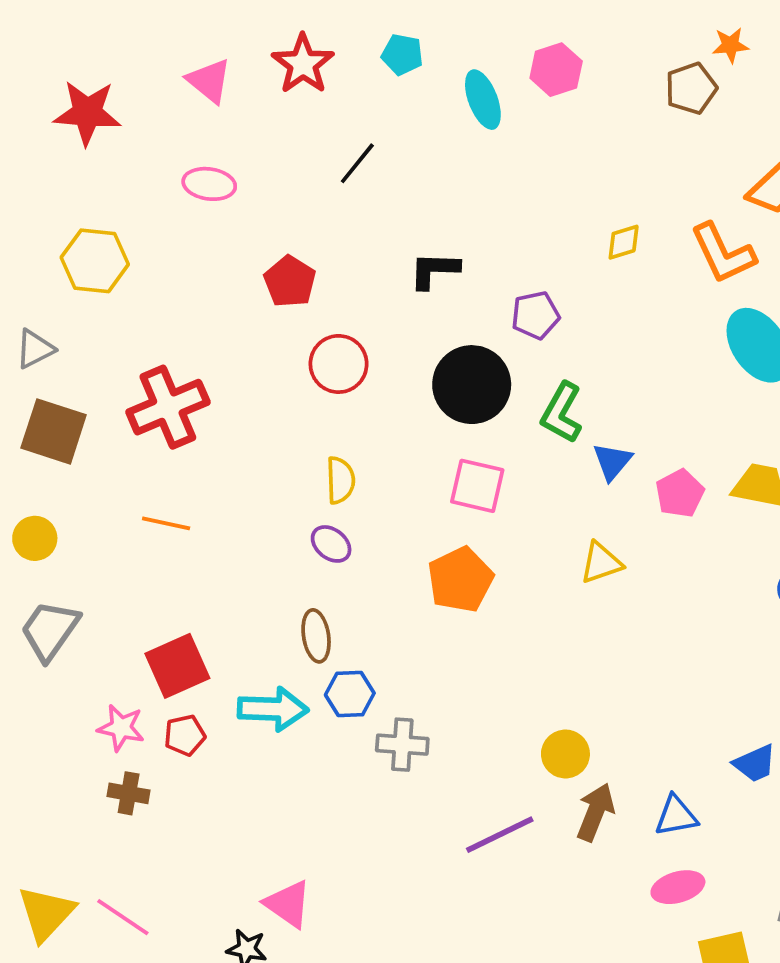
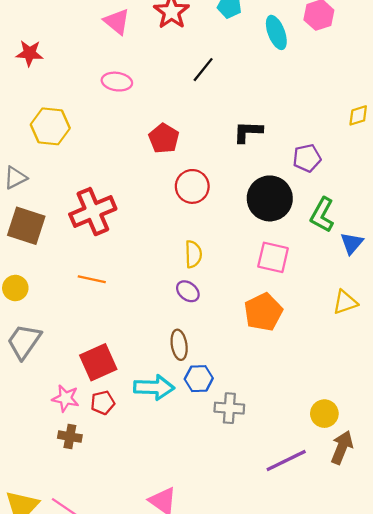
red star: (87, 113) -> (29, 53), moved, size x0.7

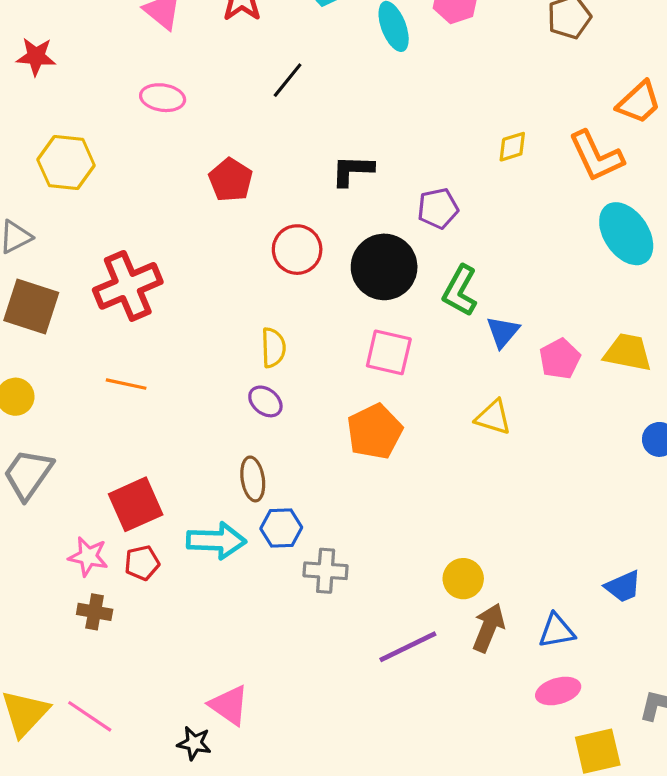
red circle: (192, 186) -> (297, 250), moved
yellow triangle: (345, 302) -> (493, 417), turned 36

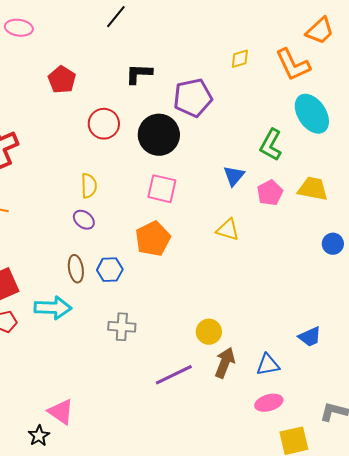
black line: (288, 80) -> (116, 17), moved
purple pentagon: (438, 208) -> (193, 98), size x1.5
green L-shape: (460, 291) -> (271, 145), moved
blue hexagon: (281, 528) -> (110, 270), moved
black star: (194, 743) -> (39, 436), turned 30

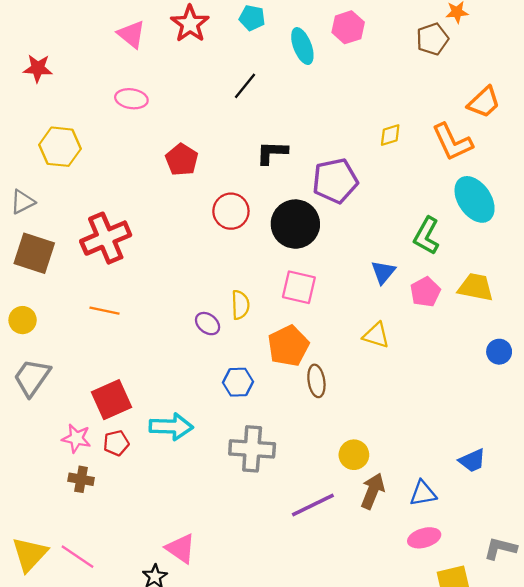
yellow semicircle: (89, 186) -> (240, 305), moved
brown ellipse: (76, 269) -> (316, 381), moved
gray cross: (122, 327) -> (252, 449), size x1.4

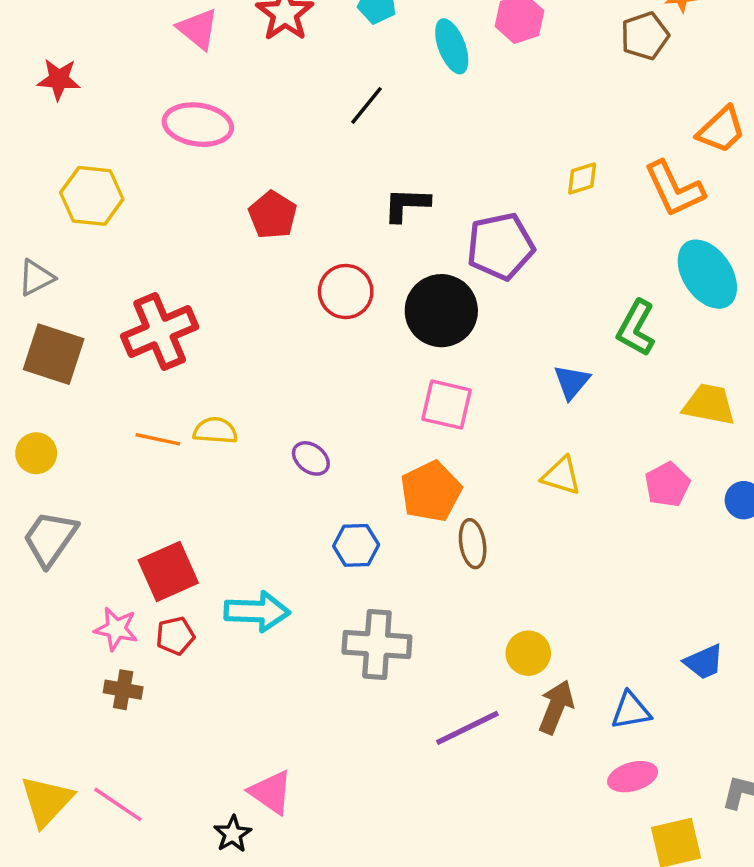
pink ellipse: (131, 99) -> (198, 125), size x1.4
pink pentagon: (425, 292) -> (667, 485), moved
yellow semicircle: (240, 305) -> (215, 431), moved, turned -84

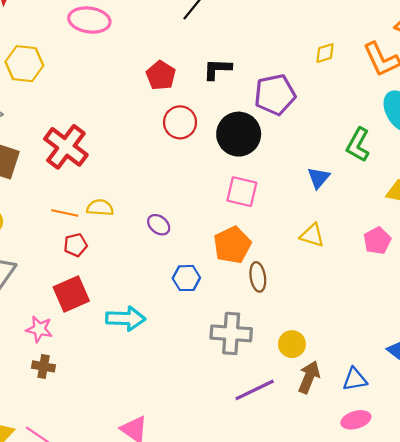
red pentagon: (273, 215) -> (161, 75), moved
red cross: (160, 332) -> (66, 147), turned -30
red pentagon: (175, 636) -> (76, 245), moved
gray cross: (377, 644) -> (231, 333), moved

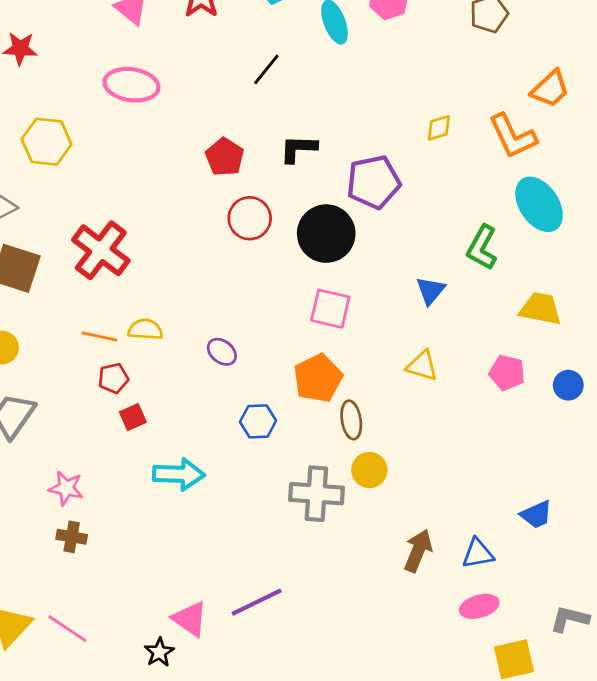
pink pentagon: (377, 241) -> (507, 373), turned -30
red square: (71, 294) -> (133, 417), moved, size x0.6
yellow circle: (292, 344) -> (369, 470), moved
purple line: (255, 390) -> (257, 602), moved

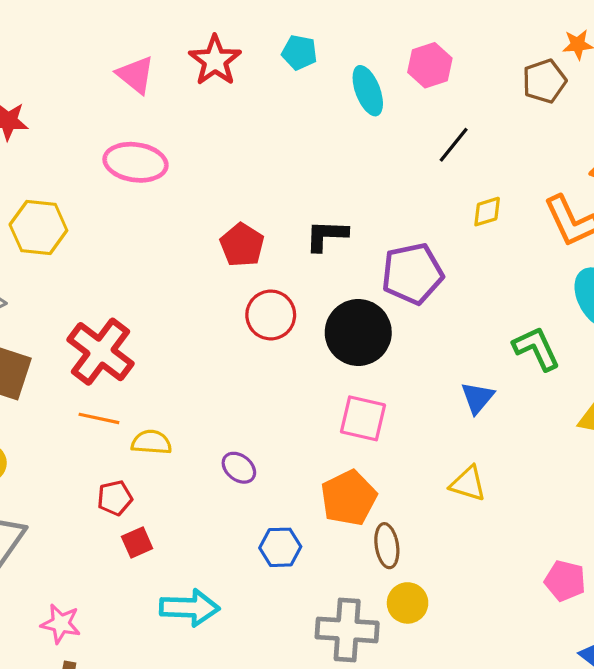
black line: (266, 69) -> (454, 145), moved
green L-shape: (482, 247) -> (536, 348), turned 126
orange line: (99, 336) -> (99, 418), moved
pink pentagon: (507, 373) -> (565, 581), moved

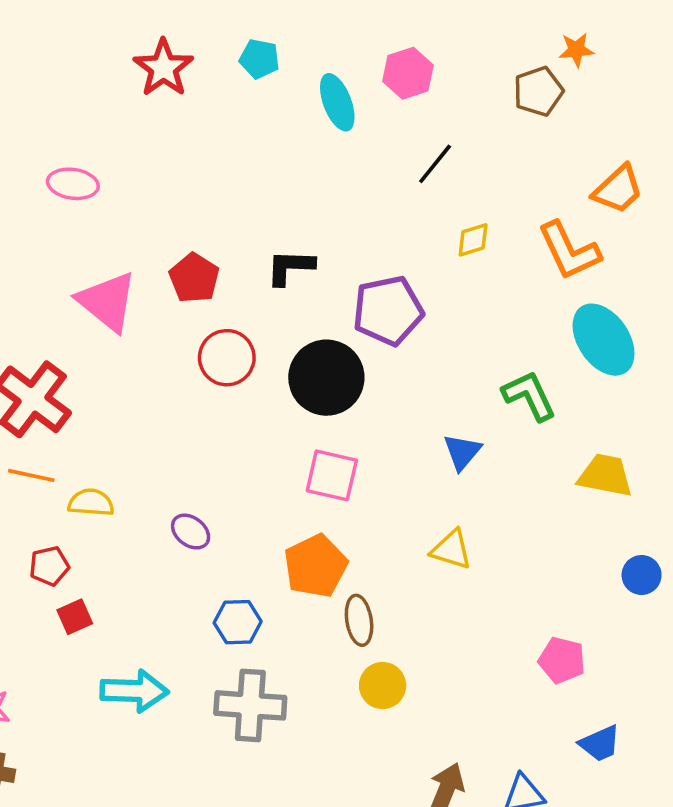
pink triangle: (135, 75) -> (107, 302), moved, size x1.4
pink ellipse: (135, 162) -> (73, 184), size x0.7
gray cross: (347, 630) -> (250, 705), moved

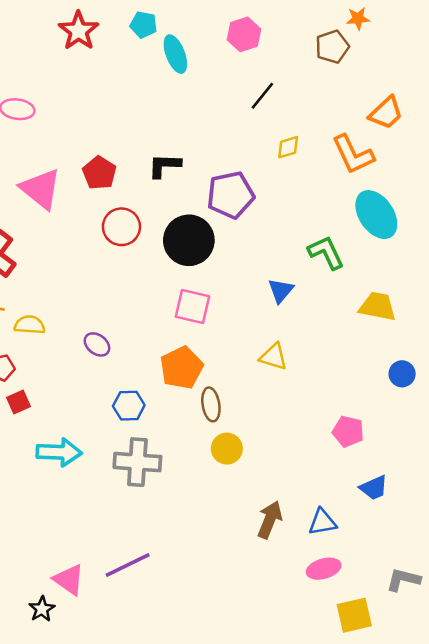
cyan ellipse: (337, 102) -> (175, 54), moved

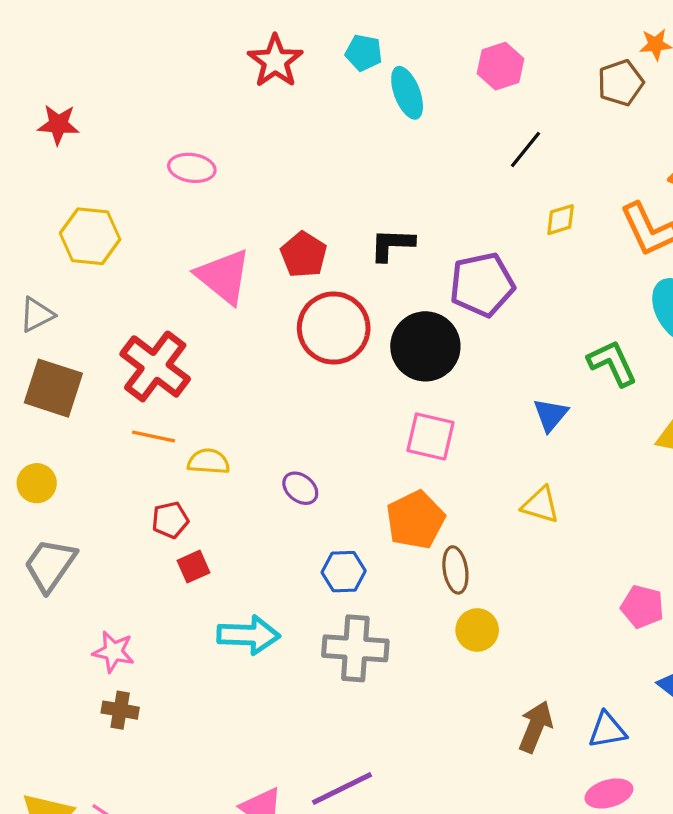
red circle: (121, 227) -> (334, 328), size x1.4

